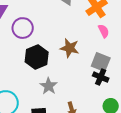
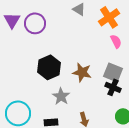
purple circle: (23, 28) -> (35, 23), moved
brown star: (70, 48) -> (82, 72), moved

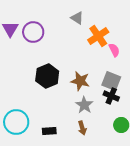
orange cross: (109, 17) -> (98, 36), moved
gray star: (61, 96) -> (84, 105), moved

